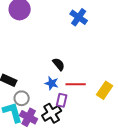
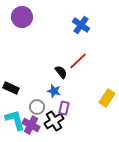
red line: (76, 84) -> (78, 61), moved, turned -42
gray circle: (22, 98) -> (37, 107), moved

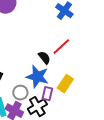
blue star: (54, 91) -> (37, 77), size x1.6
yellow rectangle: (107, 98) -> (65, 84), moved

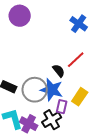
gray circle: (20, 93) -> (35, 90), moved, size x1.6

